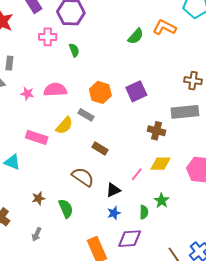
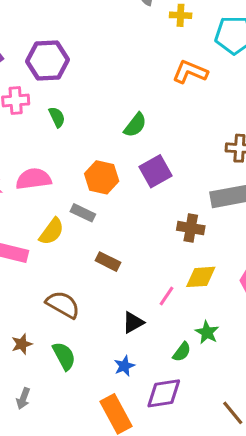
green semicircle: (136, 36) -> (135, 125), moved
brown semicircle: (83, 177) -> (63, 305), moved
green semicircle: (144, 212) -> (182, 352), turned 40
blue star: (114, 213) -> (124, 366), moved

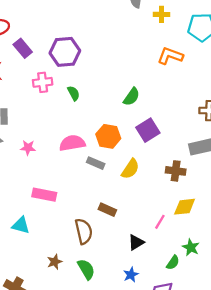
pink semicircle: (34, 179) -> (72, 143), moved
yellow semicircle: (52, 231) -> (130, 169), moved
brown rectangle: (108, 262) -> (107, 210), moved
brown semicircle: (63, 305) -> (84, 231), turned 50

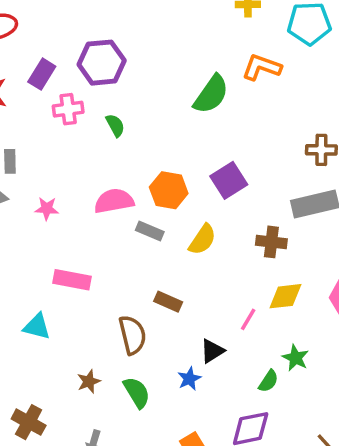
purple rectangle: (23, 48) -> (42, 74), moved, turned 72
green semicircle: (131, 97) -> (211, 94), moved, size x1.4
blue star: (131, 275) -> (189, 379), moved

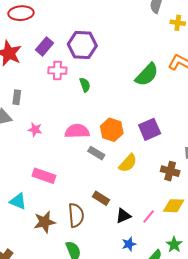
black triangle: (212, 351) -> (123, 216), moved
blue star: (189, 379) -> (129, 244), moved
brown star: (89, 381) -> (45, 222), moved, size x1.5

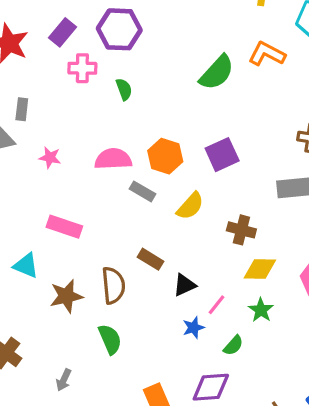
brown cross: (170, 171) -> (241, 230), moved
pink line: (149, 216) -> (217, 305), moved
green star: (174, 245) -> (261, 310), moved

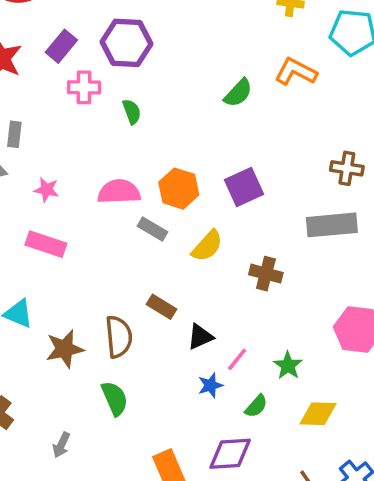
green semicircle: (217, 73) -> (238, 93), size x0.7
pink rectangle: (64, 227) -> (46, 244), moved
yellow diamond: (260, 269) -> (318, 414), moved

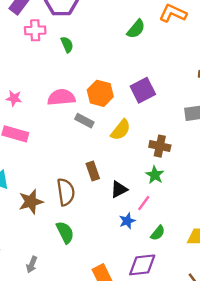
brown rectangle: (162, 307) -> (93, 171), turned 42
green star: (288, 366) -> (155, 175), moved

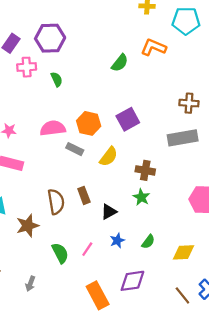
brown semicircle: (66, 192) -> (56, 202), moved
pink line: (144, 203) -> (87, 249), moved
green semicircle: (158, 233) -> (148, 242), moved

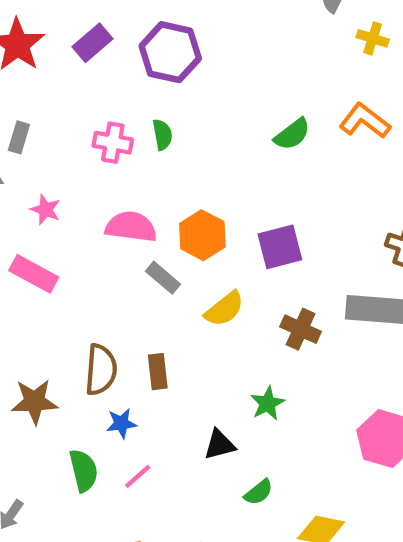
pink cross: (27, 67) -> (113, 143), moved
brown cross: (145, 170) -> (301, 329), moved
black triangle: (109, 212) -> (219, 445), moved
blue star: (117, 240) -> (121, 423), moved

